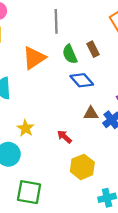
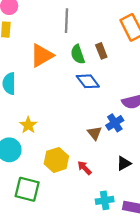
brown triangle: (91, 113) -> (95, 133), moved, turned 48
red arrow: (64, 137) -> (84, 168), moved
yellow hexagon: (82, 167) -> (56, 160), moved

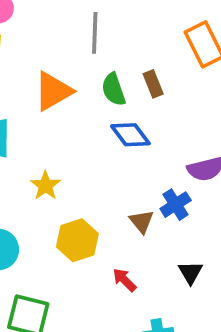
yellow star: (28, 125) -> (45, 185), moved
yellow hexagon: (56, 160) -> (77, 240), moved
black triangle: (124, 163) -> (190, 272), turned -32

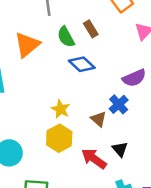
yellow star: (45, 185) -> (61, 109), moved
black triangle: (190, 272) -> (120, 149), moved
red arrow: (124, 280) -> (94, 159), size x1.5

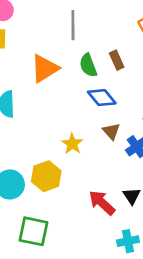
brown triangle: (99, 119) -> (111, 131), moved
yellow hexagon: (59, 138) -> (46, 176), moved

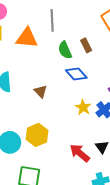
orange triangle: (45, 68) -> (27, 38), moved, turned 40
brown triangle: (111, 131) -> (41, 91), moved
yellow star: (72, 144) -> (83, 107), moved

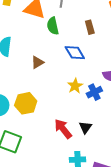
green semicircle: (65, 50) -> (53, 26), moved
brown triangle: (41, 91) -> (37, 62), turned 32

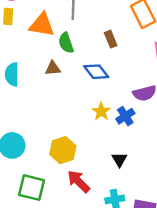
brown triangle: (37, 62) -> (53, 68), moved, turned 32
yellow hexagon: (26, 103) -> (63, 150), moved
red arrow: (63, 129) -> (79, 181), moved

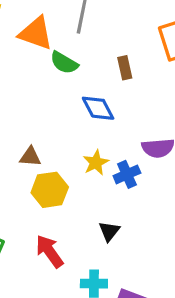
green semicircle: (66, 43) -> (64, 63), turned -50
brown triangle: (53, 68) -> (30, 157), moved
yellow hexagon: (63, 150) -> (50, 190), moved

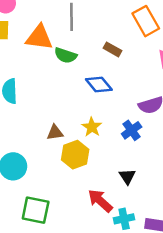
brown rectangle: (125, 68) -> (113, 49), turned -36
yellow star: (96, 163) -> (92, 127), moved
red arrow: (49, 251) -> (100, 201), moved

